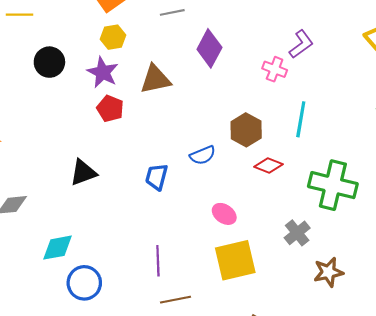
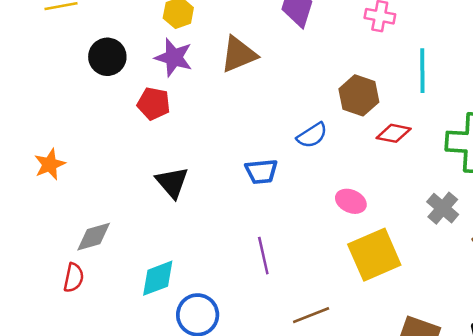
red pentagon: (110, 109) -> (154, 104), moved
black triangle: (83, 173) -> (172, 182), turned -40
blue trapezoid: (157, 177) -> (261, 171), turned -100
purple line: (158, 261) -> (263, 256), moved

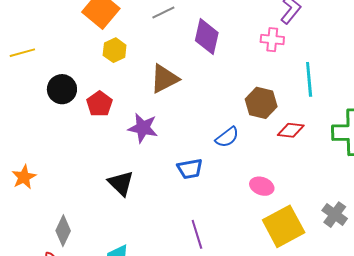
purple star: (174, 57) -> (143, 128), moved
red pentagon: (154, 104) -> (99, 104), moved, turned 30
gray cross: (443, 208) -> (335, 215), moved
gray diamond: (94, 237) -> (63, 231), turned -44

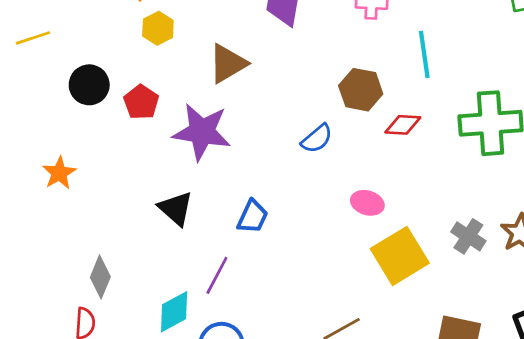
purple star: (143, 128) -> (202, 132), size x1.4
blue trapezoid: (190, 169) -> (252, 217), moved, turned -52
orange star: (24, 177) -> (59, 173), moved
purple line: (197, 234) -> (217, 275), moved, turned 48

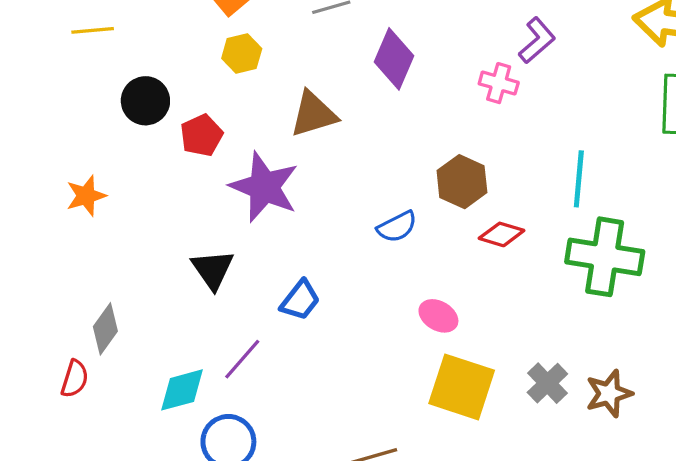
cyan line: (424, 54) -> (579, 179), moved
yellow square: (400, 256) -> (462, 387), turned 36

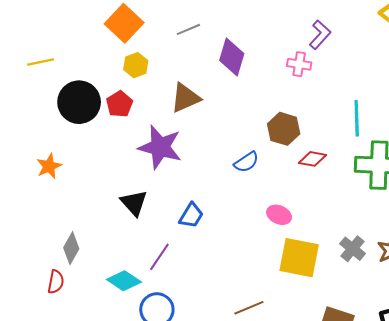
black circle: (145, 101) -> (79, 102), size x1.4
red pentagon: (202, 135) -> (119, 104), moved
cyan diamond: (182, 390) -> (124, 281), turned 56

